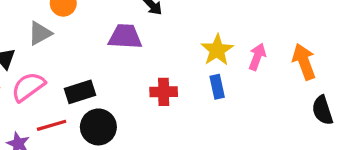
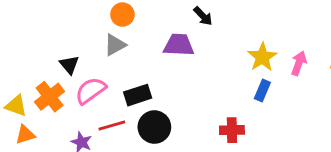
gray triangle: (40, 33) -> (115, 45), moved
blue rectangle: (217, 87) -> (262, 91), turned 35
red cross: (164, 92) -> (232, 130), moved

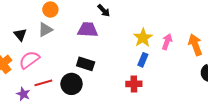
black triangle: (69, 65) -> (20, 35), moved
black rectangle: (138, 95) -> (86, 64), moved, turned 36
red cross: (232, 130) -> (134, 84), moved

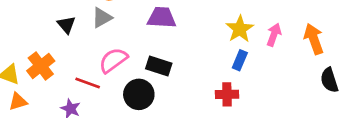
pink semicircle: (29, 60) -> (113, 60), moved
red line: (43, 83) -> (88, 83), moved, turned 36

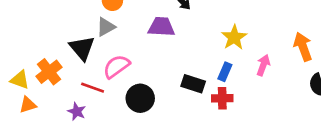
black triangle: (66, 25) -> (82, 48), moved, size x1.5
pink arrow: (274, 35) -> (263, 65), moved
blue rectangle: (240, 60) -> (225, 72), moved
black rectangle: (159, 66) -> (193, 84), moved

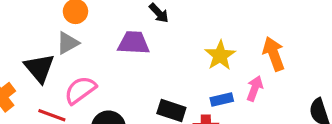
orange arrow: (303, 47) -> (274, 54), moved
blue rectangle: (225, 72) -> (222, 100), moved, turned 54

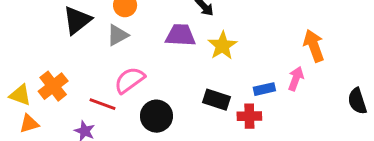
yellow star: (220, 55) -> (222, 46), moved
black triangle: (39, 68) -> (77, 20), moved, turned 32

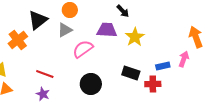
pink semicircle: (130, 80) -> (83, 49), moved
orange cross: (53, 86) -> (18, 40), moved
red line: (103, 104) -> (45, 74), moved

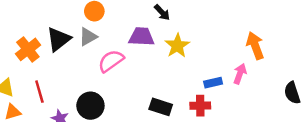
black triangle: (38, 20) -> (59, 39), moved
black rectangle: (131, 73) -> (161, 107), moved
red line: (45, 74) -> (39, 92), moved, turned 54
black circle: (91, 84) -> (90, 106), moved

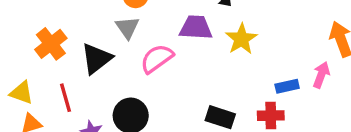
gray triangle: (88, 37) -> (127, 28), turned -36
black triangle: (59, 39) -> (96, 59), moved

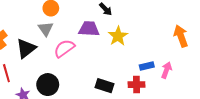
pink arrow: (321, 75) -> (166, 70), moved

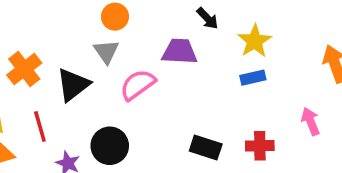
yellow star: (118, 36) -> (255, 41), moved
blue rectangle: (147, 66) -> (253, 78), moved
pink arrow: (166, 70) -> (310, 121), turned -42

